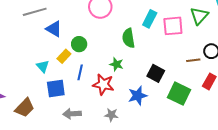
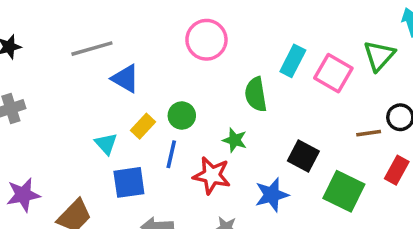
pink square: (173, 26) -> (333, 73), turned 35
green circle: (79, 44) -> (182, 116), moved

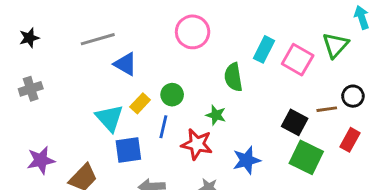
cyan triangle: (106, 144) -> (109, 118), size x1.5
black square: (303, 156) -> (295, 122), moved

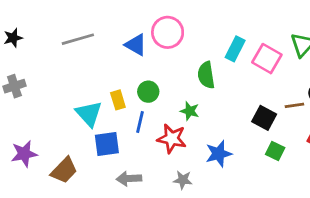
blue triangle: (125, 64) -> (136, 45), moved
yellow rectangle: (140, 103) -> (118, 100), turned -60
green square: (306, 157) -> (275, 151), size x0.6

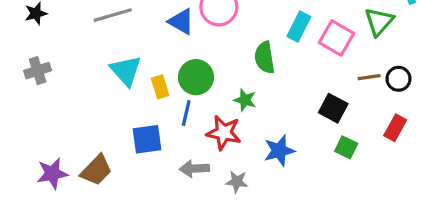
green circle: (148, 92) -> (196, 77), size x1.4
brown line: (294, 105) -> (369, 77), moved
cyan triangle: (89, 114) -> (126, 71), moved
purple star: (24, 154) -> (52, 173), moved
gray arrow: (129, 179) -> (194, 169), moved

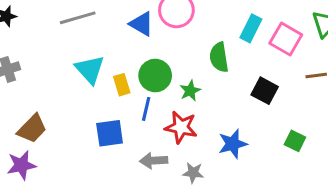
green star: (245, 100) -> (190, 91), moved, turned 30
black square: (333, 108) -> (265, 91), moved
brown trapezoid: (96, 170) -> (32, 129), moved

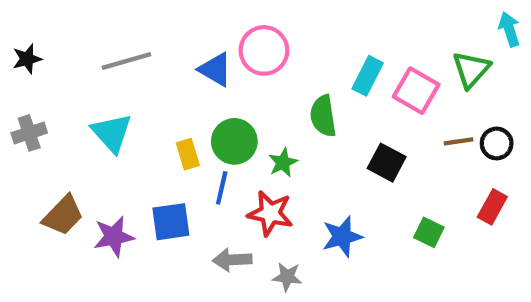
cyan triangle: (90, 69) -> (112, 133), moved
purple star: (21, 165) -> (114, 237), moved

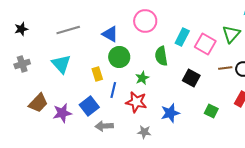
pink circle: (264, 50) -> (145, 21), moved
green circle: (234, 141) -> (119, 57), moved
blue square: (171, 222) -> (89, 106), turned -30
gray arrow: (232, 260) -> (104, 126), moved

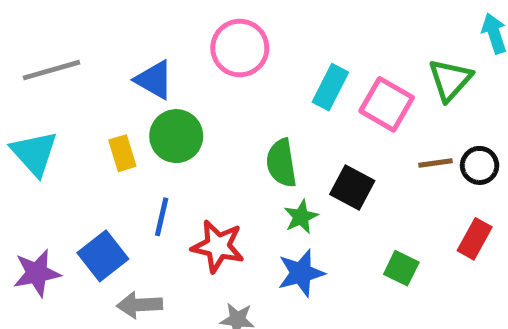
green semicircle: (161, 56) -> (281, 163), moved
yellow rectangle: (97, 74) -> (122, 153), moved
green star: (142, 78) -> (301, 217), moved

